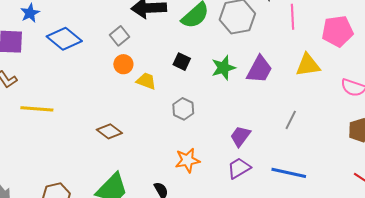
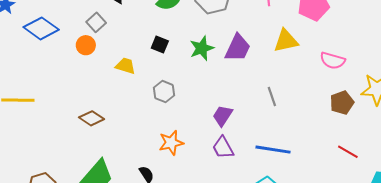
orange circle: (123, 64) -> (86, 45), moved
gray line: (291, 120) -> (272, 96), turned -42
purple trapezoid: (239, 168) -> (223, 148), turned -85

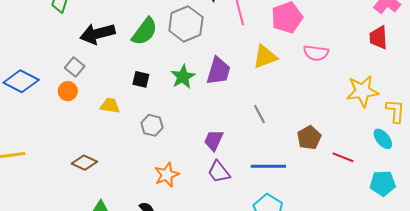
pink semicircle: (333, 61) -> (316, 53), moved
brown pentagon: (342, 103) -> (309, 138), moved

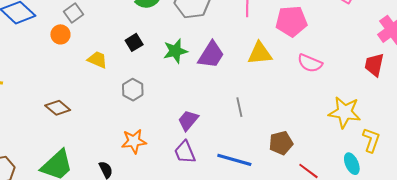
black square: (141, 79) -> (134, 42), turned 30

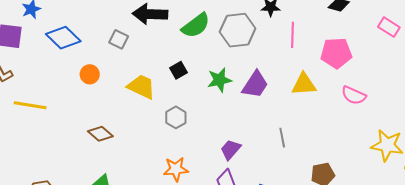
gray square: (73, 13) -> (119, 39), turned -30
orange circle: (60, 34) -> (90, 74), moved
yellow trapezoid: (97, 60) -> (141, 87), size x1.4

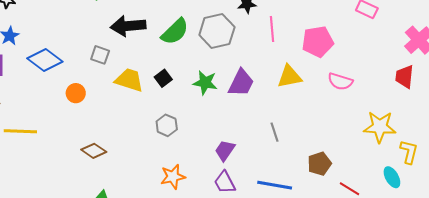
green star: (219, 80) -> (205, 83), turned 30
yellow trapezoid: (141, 87) -> (129, 80), moved

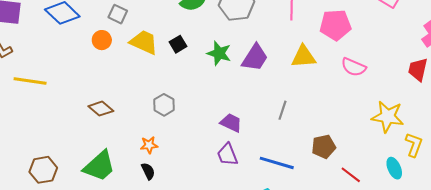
orange circle: (76, 93) -> (102, 40), moved
gray hexagon: (167, 125) -> (164, 105), moved
gray line: (274, 132) -> (282, 110), turned 30
purple trapezoid: (225, 150) -> (231, 123), turned 75
orange star: (173, 177) -> (149, 145), moved, size x0.7

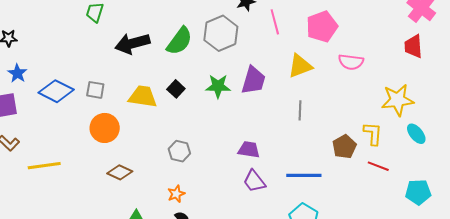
gray square: (118, 14) -> (95, 90), moved
orange circle: (102, 40) -> (105, 128), moved, size x1.5
gray line: (282, 110) -> (300, 110), moved
yellow L-shape: (414, 145) -> (373, 134), moved
cyan ellipse: (394, 168) -> (416, 134), moved

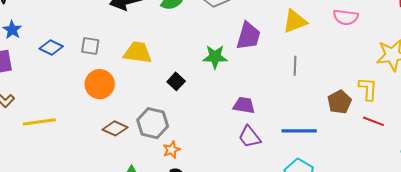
green star: (218, 86) -> (215, 57), moved
black square: (176, 89) -> (176, 81), moved
blue diamond: (56, 91) -> (51, 48), size x0.7
gray hexagon: (179, 151) -> (153, 123), moved, size x1.4

